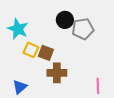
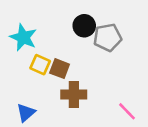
pink line: (98, 86) -> (127, 111), turned -42

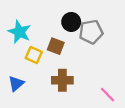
brown square: (60, 69) -> (56, 46), moved
blue triangle: (26, 113) -> (16, 84), moved

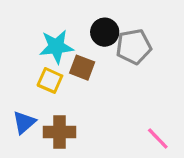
cyan star: (19, 32) -> (56, 47), moved, turned -30
brown cross: (62, 80) -> (60, 132), moved

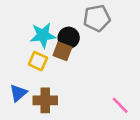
black circle: (105, 32) -> (69, 38), moved
gray pentagon: (134, 47) -> (97, 18), moved

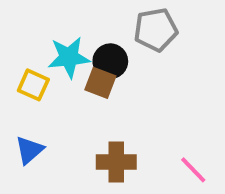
yellow square: (38, 61) -> (33, 85), moved
brown cross: (45, 100) -> (116, 162), moved

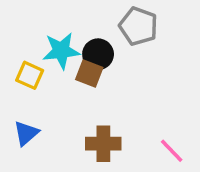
gray pentagon: (156, 30) -> (138, 26), turned 30

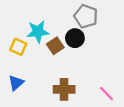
black circle: (98, 54) -> (75, 38), moved
brown square: (89, 74) -> (55, 46), turned 35

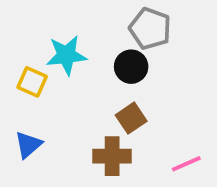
brown square: (55, 46) -> (131, 118), moved
pink line: (107, 94) -> (186, 164), turned -70

